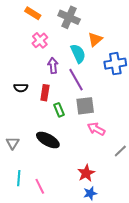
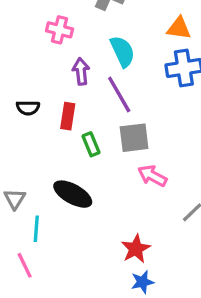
orange triangle: (95, 39) -> (179, 28), moved, turned 49
pink cross: (40, 40) -> (59, 30), turned -35
cyan line: (19, 178) -> (36, 229), moved
pink line: (40, 186) -> (25, 265), moved

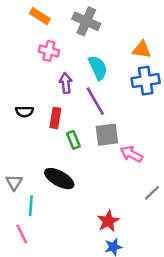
pink arrow: (152, 176) -> (131, 154), moved

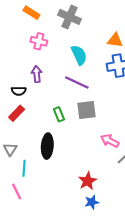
purple arrow: (66, 83) -> (37, 74), moved
purple line: (95, 101) -> (77, 83), turned -35
red rectangle: (55, 118) -> (17, 113), moved, turned 35
pink arrow: (131, 154) -> (110, 141), moved
black ellipse: (59, 179) -> (47, 146), turned 65

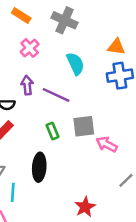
pink cross: (39, 41) -> (30, 48), turned 35
purple line: (77, 83) -> (56, 95), moved
pink arrow: (110, 141) -> (107, 144), moved

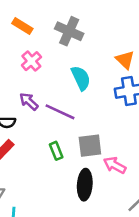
orange triangle: (116, 47) -> (125, 60), turned 36
purple arrow: (27, 85) -> (29, 101), turned -42
black ellipse: (39, 167) -> (85, 185), moved

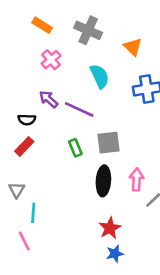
orange triangle: (125, 60) -> (133, 47), moved
pink arrow: (115, 165) -> (137, 180), moved, turned 65

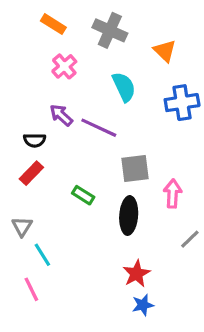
green rectangle: (75, 148) -> (83, 195), moved, turned -36
pink arrow: (137, 180) -> (173, 194), moved
cyan line: (33, 213) -> (42, 255), turned -36

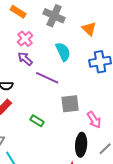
purple arrow: (61, 115) -> (25, 59), moved
pink arrow: (173, 194) -> (94, 120), turned 144
black ellipse: (129, 216) -> (81, 145), moved

